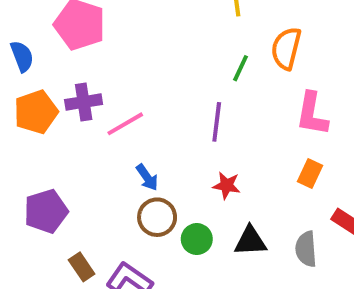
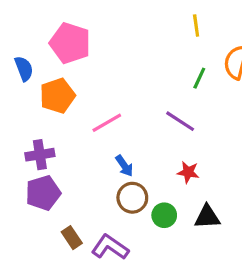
purple cross: (84, 102) -> (40, 155), moved
orange pentagon: (36, 112) -> (57, 96), moved
purple line: (217, 122) -> (180, 121), turned -64

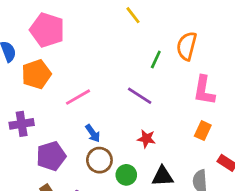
yellow line: (196, 26) -> (133, 15), moved, turned -30
purple pentagon: (43, 193) -> (51, 156), moved

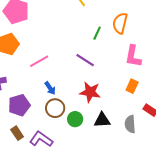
red star: (146, 139) -> (90, 92), size x1.5

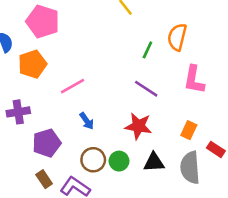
purple line: (85, 60) -> (146, 89), moved
orange rectangle: (132, 86) -> (189, 130), moved
brown circle: (55, 108) -> (93, 160), moved
gray semicircle: (130, 124) -> (190, 168), size x1.4

